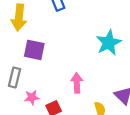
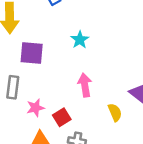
cyan star: (109, 43) -> (80, 40), moved, size x0.6

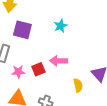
pink arrow: (85, 85) -> (59, 61), turned -90
red square: (62, 117) -> (38, 69), moved

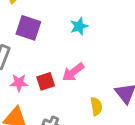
pink arrow: (59, 61) -> (73, 72), turned -42

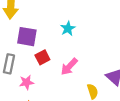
red square: (46, 81) -> (42, 57), moved

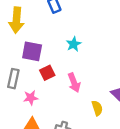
pink arrow: (69, 67) -> (74, 83), turned -66

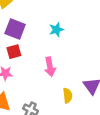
red square: (47, 73) -> (14, 52), moved

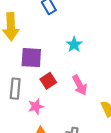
red square: (14, 52) -> (48, 81), moved

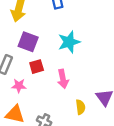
cyan star: (74, 45) -> (69, 42), size x1.5

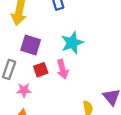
pink arrow: (63, 79) -> (63, 69), moved

